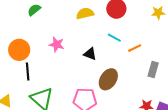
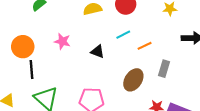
cyan line: (114, 38) -> (123, 35), turned -56
brown ellipse: (108, 79) -> (133, 80), moved

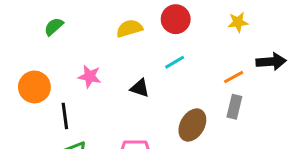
orange line: (145, 46) -> (234, 77), moved
black line: (31, 70) -> (65, 116), moved

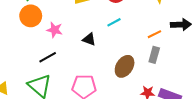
orange circle: (34, 87) -> (31, 16), moved
black line: (65, 116) -> (48, 57), moved, turned 66

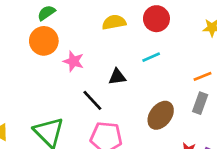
black triangle: (89, 39) -> (117, 77), turned -32
black line: (48, 57) -> (92, 100), moved, turned 72

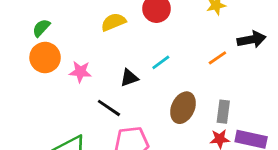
cyan line: (151, 57) -> (161, 62), moved
gray rectangle: (200, 103) -> (223, 112), moved

